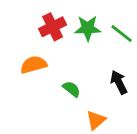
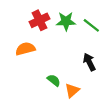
green semicircle: (71, 89) -> (54, 80), moved

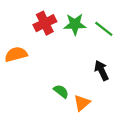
orange semicircle: (25, 49) -> (16, 54), moved

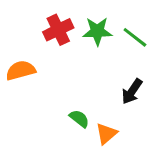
black arrow: (102, 71) -> (132, 91), turned -120

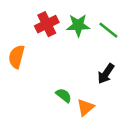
orange semicircle: (21, 70) -> (17, 57), turned -60

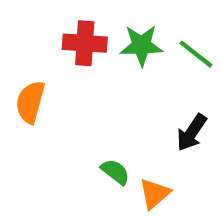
red cross: (47, 24) -> (85, 43), turned 30

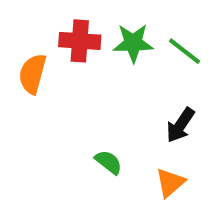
orange semicircle: (30, 102) -> (33, 74), moved
orange triangle: (155, 194) -> (170, 183), moved

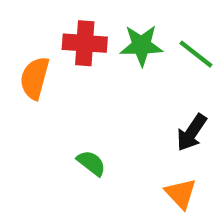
green semicircle: (109, 162) -> (91, 163), moved
orange triangle: (170, 183) -> (181, 194), turned -32

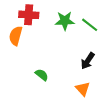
red cross: (85, 43) -> (29, 15), moved

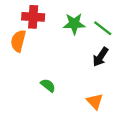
black arrow: (88, 61) -> (100, 57), moved

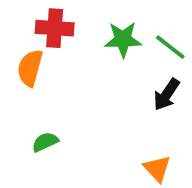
green semicircle: (48, 85) -> (45, 142), moved, turned -63

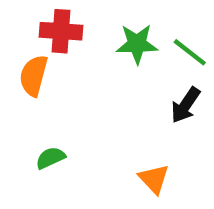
orange triangle: (157, 169) -> (154, 179), moved

